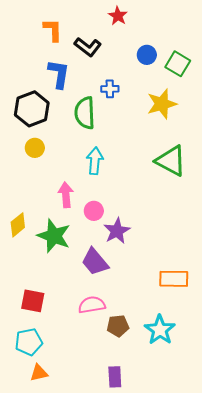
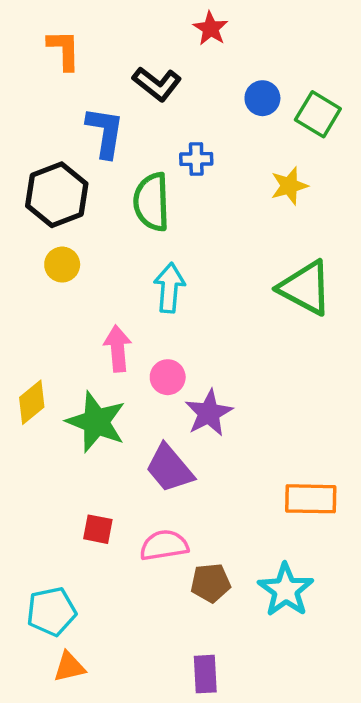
orange L-shape: (53, 30) -> (64, 50), moved
yellow star: (162, 104) -> (289, 186), size x0.7
red square: (33, 301) -> (98, 529), moved, size x0.7

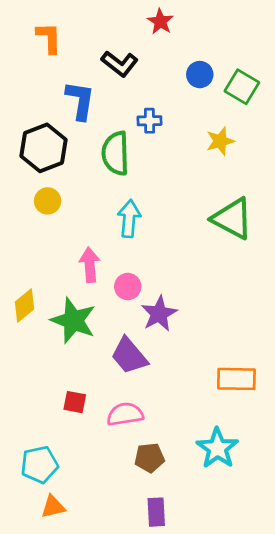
brown pentagon: (211, 583) -> (149, 458), moved

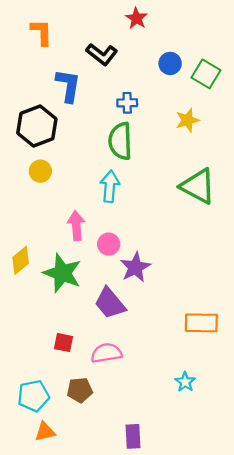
green semicircle: (116, 153) -> (120, 141), moved
cyan star: (217, 448) -> (185, 382), size x0.6
brown pentagon: (149, 458) -> (80, 390), moved

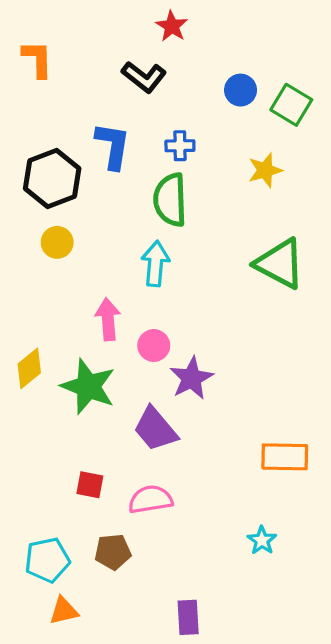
red star: (136, 18) -> (172, 26), moved
orange L-shape: (42, 32) -> (37, 59), moved
blue L-shape: (68, 85) -> (113, 146), moved

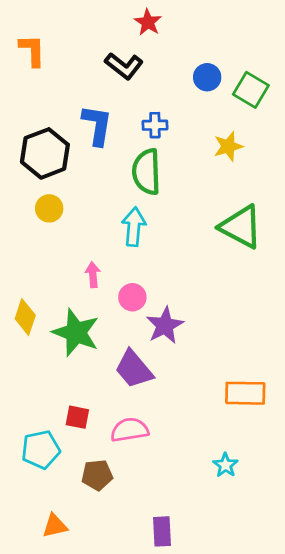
pink arrow: (108, 319) -> (93, 275), size x0.7
yellow diamond: (29, 368) -> (25, 317), turned -32
cyan pentagon: (47, 560) -> (41, 450), moved

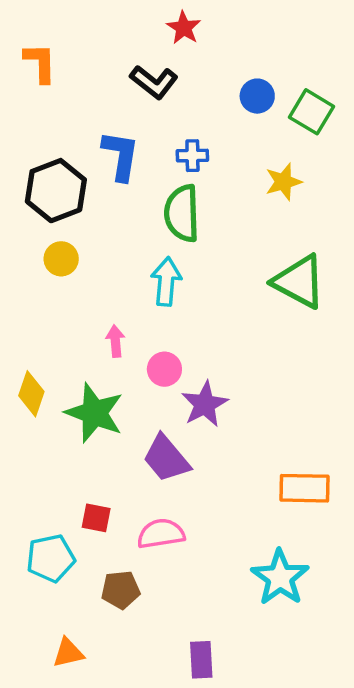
cyan star: (225, 465) -> (280, 577), size x1.8

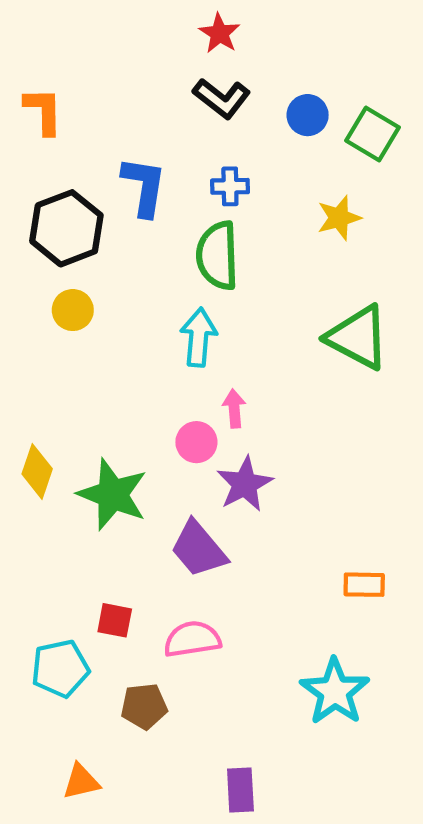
orange L-shape: (40, 63) -> (43, 111), moved
black L-shape: (154, 82) -> (222, 98), moved
pink arrow: (115, 341) -> (234, 409), moved
orange rectangle: (304, 488) -> (364, 585), size x0.7

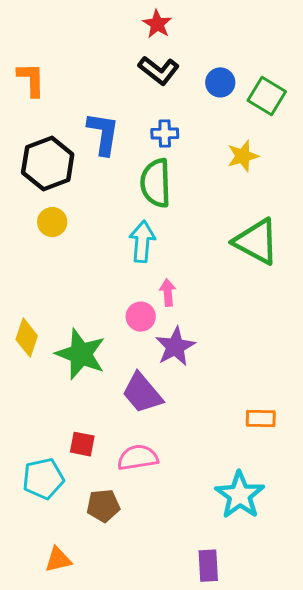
purple rectangle: (240, 790) -> (208, 566), moved

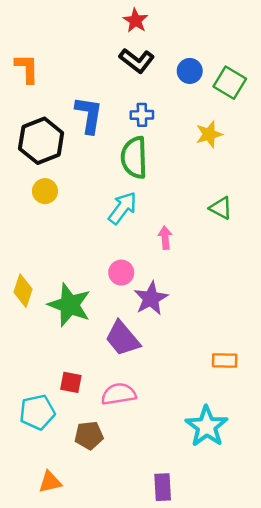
cyan arrow: (142, 242) -> (123, 208), turned 32
green triangle: (256, 242) -> (221, 208), size x0.6
pink arrow: (168, 293) -> (165, 238), moved
purple rectangle: (208, 566) -> (163, 487), moved

